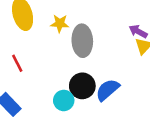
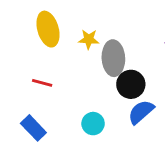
red line: (17, 63) -> (42, 83), turned -48
black circle: (82, 86) -> (131, 84), moved

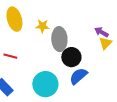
cyan circle: (93, 124) -> (45, 84), size x1.6

